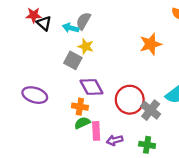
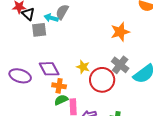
yellow star: (86, 46) -> (83, 67), moved
gray square: (73, 60) -> (39, 30), moved, turned -35
purple diamond: (91, 87) -> (49, 69), moved
gray cross: (151, 110) -> (120, 65), moved

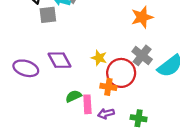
orange cross: (59, 86) -> (108, 87), moved

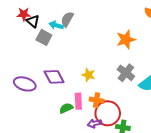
gray square: (48, 15) -> (44, 37), turned 35
red circle: (121, 73) -> (108, 113), moved
pink rectangle: (87, 104) -> (78, 101), moved

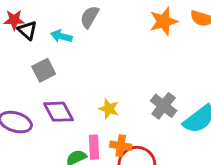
gray semicircle: (67, 19) -> (90, 17), moved
gray square: (44, 37) -> (44, 70), moved, turned 35
orange star: (126, 39) -> (164, 21), moved

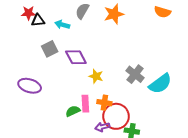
orange star: (164, 21) -> (114, 14), moved
black triangle: (27, 30) -> (38, 20), turned -48
purple diamond: (58, 112) -> (76, 57), moved

